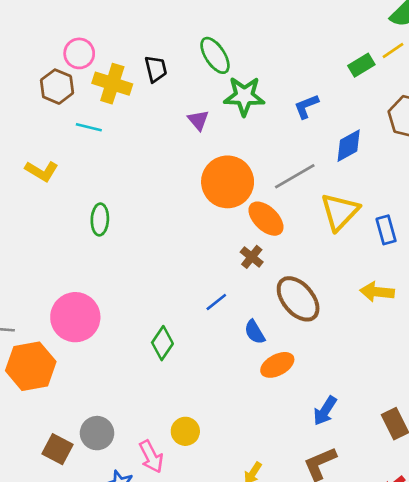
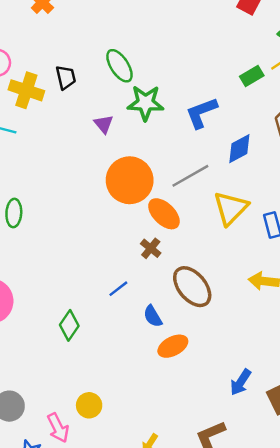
blue L-shape: (306, 106) -> (201, 113), size x1.4
blue arrow: (325, 411) -> (241, 382), moved

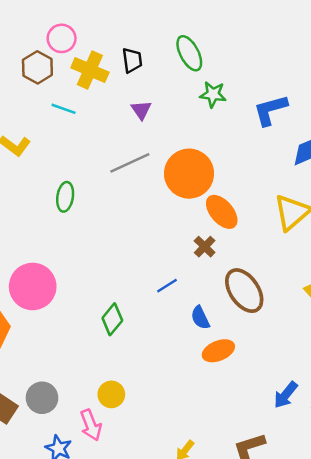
green star: (145, 103) -> (213, 94), size x0.7
purple triangle: (104, 124) -> (141, 110), moved
gray line: (190, 176) -> (130, 163), moved
yellow circle: (89, 405) -> (111, 394), moved

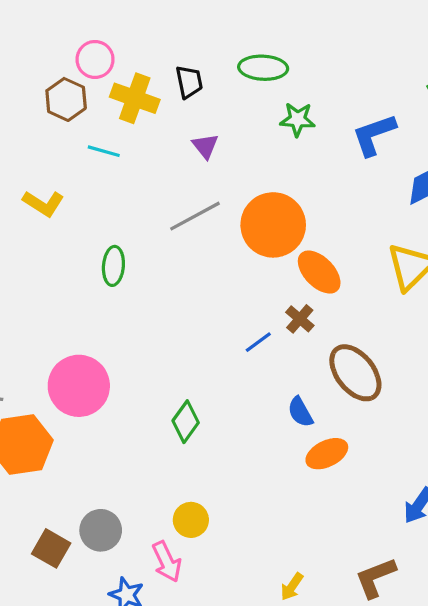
green ellipse: (189, 53) -> (263, 68), turned -56
blue line: (167, 286) -> (258, 342), moved

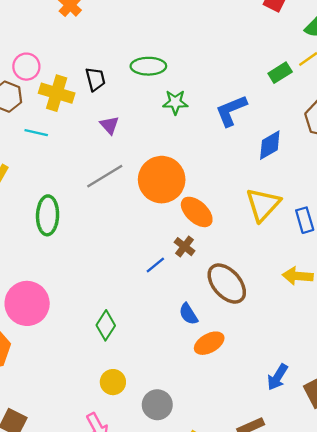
green ellipse: (113, 266) -> (48, 215), size x1.4
yellow circle: (191, 520) -> (113, 382), moved
gray circle: (101, 530) -> (157, 405), moved

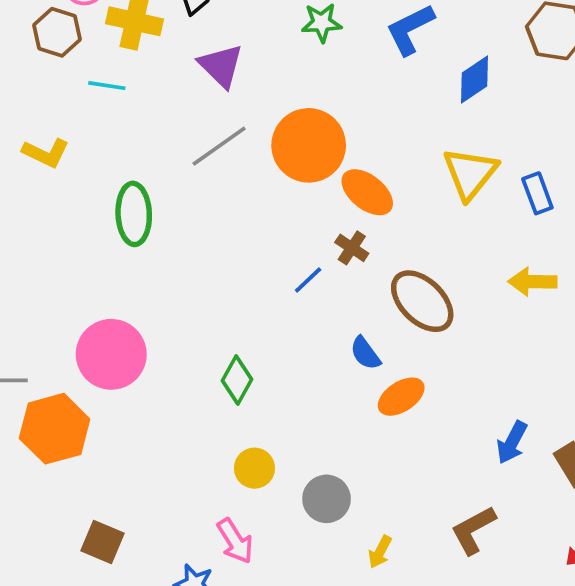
purple triangle: (109, 125) -> (221, 66), size x1.5

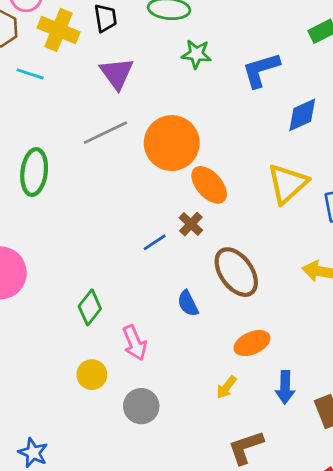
orange ellipse: (401, 397) -> (252, 343), moved
blue arrow: (512, 442) -> (285, 387), turned -36
pink arrow: (235, 541) -> (135, 343), moved
yellow arrow: (380, 552) -> (226, 387), moved

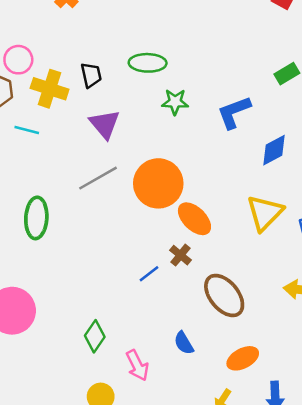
blue semicircle: (188, 303) -> (184, 343), moved

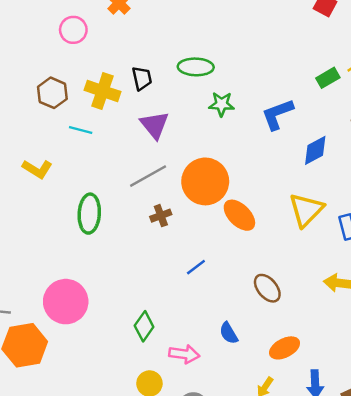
pink circle: (18, 60) -> (73, 30), moved
brown cross: (180, 255) -> (161, 216), moved, turned 30
brown ellipse: (224, 295) -> (267, 288), size x0.7
pink arrow: (137, 365) -> (184, 354), turned -56

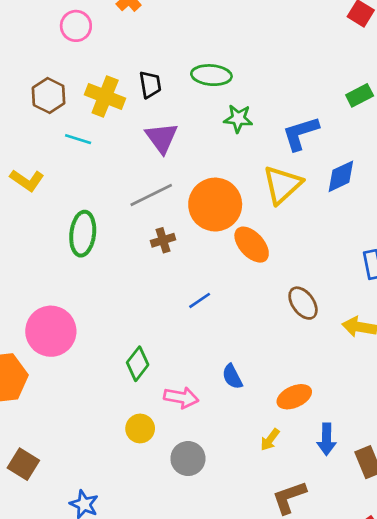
yellow triangle: (306, 210) -> (282, 185), moved
brown ellipse: (267, 288) -> (303, 303), moved

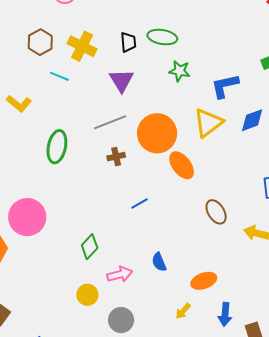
black trapezoid: (150, 85) -> (128, 42), moved
pink arrow: (181, 398) -> (120, 274), turned -30

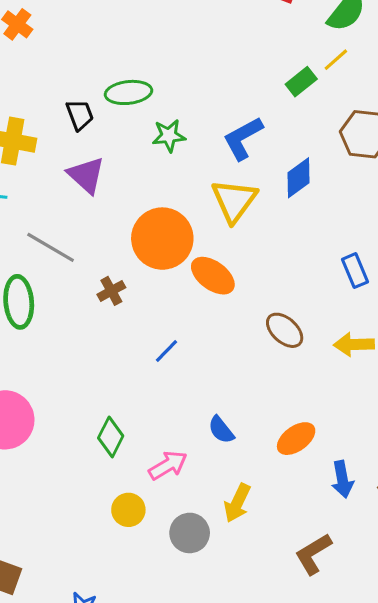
gray line: (110, 122) -> (51, 247), moved, turned 68
yellow arrow: (183, 311) -> (237, 503), moved, size x1.4

